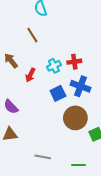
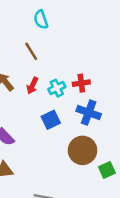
red arrow: (30, 75) -> (32, 86), moved
blue square: (58, 93) -> (51, 120), moved

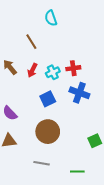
cyan semicircle: (41, 20) -> (51, 18), moved
brown circle: (83, 150) -> (48, 132), moved

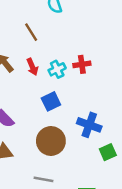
red arrow: (32, 70) -> (32, 67), turned -48
blue cross: (79, 93) -> (89, 125), moved

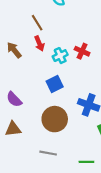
red cross: (82, 64) -> (82, 51), turned 32
red arrow: (32, 67) -> (39, 43), moved

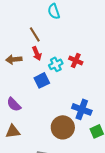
brown arrow: (14, 50) -> (14, 59), turned -56
blue square: (55, 84) -> (42, 80), moved
brown circle: (55, 119) -> (63, 127), moved

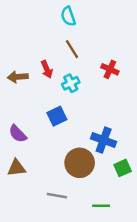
brown line: (35, 34) -> (72, 49), moved
red cross: (76, 60) -> (110, 69), moved
blue square: (42, 80) -> (57, 116), moved

